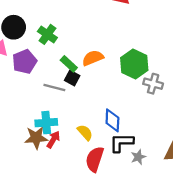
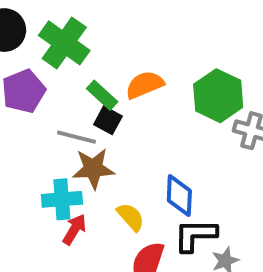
green cross: (47, 34) -> (64, 43), size x1.4
brown star: (36, 138) -> (93, 169), moved

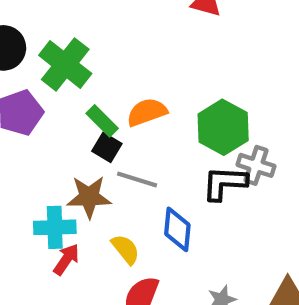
gray line: (77, 137) -> (137, 180), moved
black L-shape: (195, 235) -> (225, 183), moved

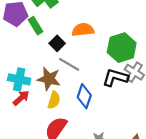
green rectangle: (102, 121) -> (36, 26), moved
brown star: (89, 197) -> (49, 79), moved
yellow semicircle: (125, 249) -> (54, 100), turned 42

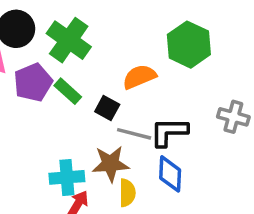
green hexagon: (122, 48) -> (189, 45), moved
black L-shape: (115, 78) -> (169, 132), moved

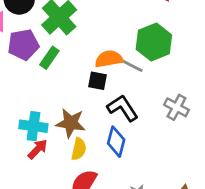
green rectangle: (68, 91) -> (49, 58), turned 70
black square: (107, 108) -> (97, 81), moved, turned -30
black L-shape: (169, 132) -> (123, 108), turned 44
gray line: (134, 134) -> (130, 65), moved

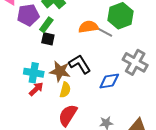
black square: (97, 81) -> (48, 39), moved
gray cross: (177, 107) -> (135, 62), size x1.4
black L-shape: (123, 108) -> (80, 64), moved
blue diamond: (116, 142) -> (109, 81), moved, turned 65

